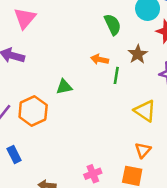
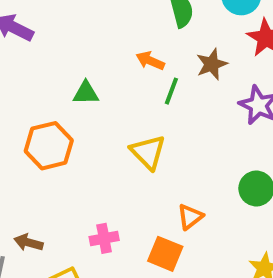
orange hexagon: (33, 111) -> (49, 146), moved
yellow triangle: (145, 111) -> (148, 152), moved

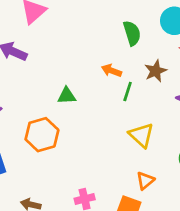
yellow triangle: (148, 152) -> (141, 135), moved

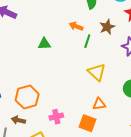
orange hexagon: (42, 135) -> (27, 97), moved
orange triangle: (145, 181) -> (99, 104), turned 32

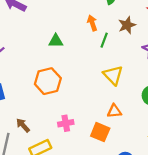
orange arrow: (76, 26) -> (92, 23), turned 48
orange hexagon: (27, 97) -> (48, 81), moved
brown arrow: (18, 120) -> (23, 125), turned 32

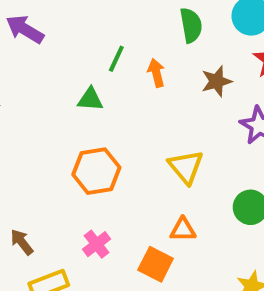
green line: (104, 40) -> (116, 59), moved
orange hexagon: (48, 81) -> (96, 171), moved
pink cross: (66, 123) -> (97, 244), turned -32

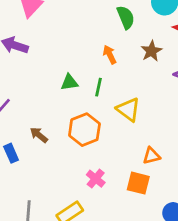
green line: (116, 59) -> (99, 87), moved
yellow triangle: (186, 167) -> (128, 109), moved
brown arrow: (22, 242) -> (39, 135), moved

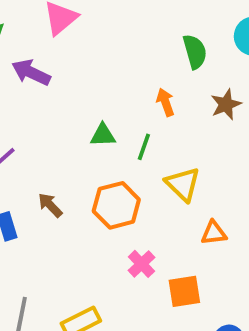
orange triangle: (151, 156) -> (214, 233), moved
pink cross: (96, 179) -> (142, 264), moved
orange square: (138, 183) -> (184, 291), turned -30

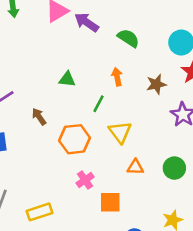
green semicircle: (195, 52) -> (128, 38), moved, turned -50
purple arrow: (31, 72) -> (87, 22), moved
green triangle: (103, 135) -> (67, 79), moved
brown arrow: (50, 205) -> (39, 117), moved

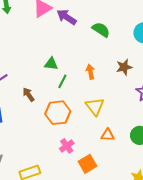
orange arrow: (117, 77) -> (90, 72), moved
green line: (98, 104) -> (62, 81), moved
orange square: (110, 202) -> (87, 164), turned -30

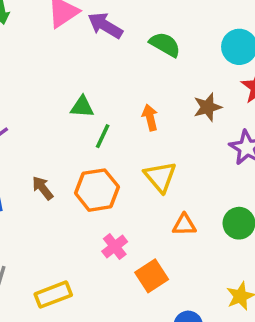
brown arrow: (29, 94) -> (43, 188), moved

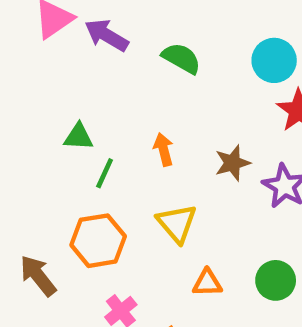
brown star: (207, 107) -> (233, 163), moved
brown arrow: (43, 188) -> (38, 276), moved, size x1.4

